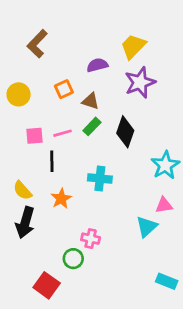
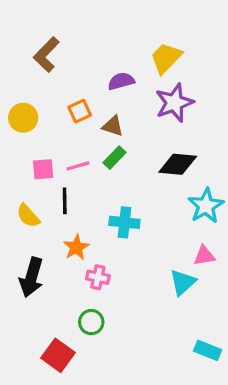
black diamond: (125, 132) -> (178, 164), moved, turned 76
yellow semicircle: (23, 191) -> (28, 216), moved
pink cross: (91, 239) -> (98, 277), moved

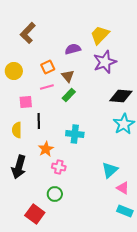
brown triangle: (113, 126) -> (68, 76), turned 32
black diamond: (178, 164) -> (121, 96), moved
pink line: (78, 166) -> (47, 87), moved
yellow semicircle: (28, 216) -> (17, 130), turned 42
pink triangle: (204, 256) -> (123, 188), moved, turned 40

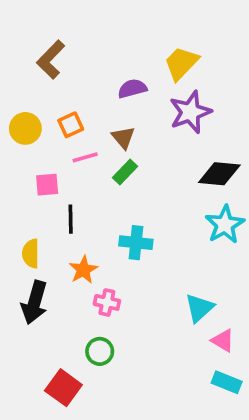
orange square: (48, 67) -> (71, 125), moved
yellow semicircle: (17, 130) -> (31, 254), moved

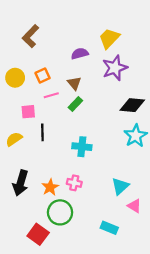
yellow semicircle: (31, 254) -> (14, 139), moved, turned 56
orange star: (83, 270) -> (50, 187), moved
pink cross: (107, 302) -> (74, 183), moved
green circle: (100, 351) -> (60, 212), size x1.5
cyan rectangle: (227, 382) -> (109, 228), moved

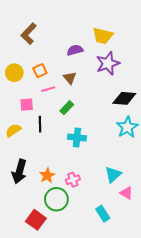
yellow trapezoid: (109, 38) -> (103, 36), turned -120
green rectangle: (75, 104) -> (67, 108), moved
pink cross: (74, 183) -> (73, 180), moved, turned -32
cyan rectangle: (109, 228) -> (103, 214), turned 35

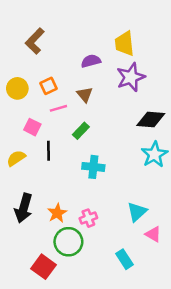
yellow trapezoid: (103, 36) -> (125, 44), turned 70
pink square: (27, 105) -> (32, 127), turned 32

